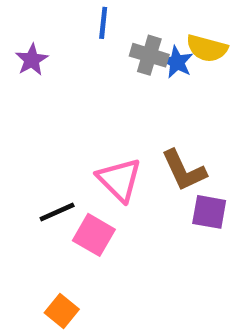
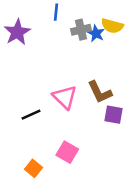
gray cross: (149, 55) -> (81, 30), turned -30
purple star: (32, 60) -> (17, 32), size x1.5
pink square: (94, 235) -> (67, 152), moved

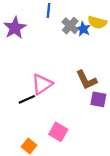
gray cross: (81, 30) -> (70, 26), turned -35
pink triangle: (65, 97) -> (42, 84), moved, turned 40

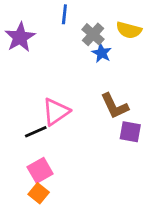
blue star: (83, 29) -> (102, 53), moved
pink square: (58, 132) -> (40, 170), moved, turned 30

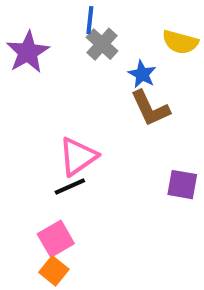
gray cross: (93, 34) -> (102, 44), moved
brown L-shape: (115, 106) -> (150, 108), moved
black line: (36, 132) -> (70, 187), moved

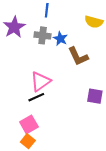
gray cross: (102, 44) -> (43, 35), moved, turned -35
blue star: (142, 74) -> (60, 39), moved

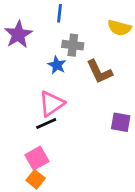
gray cross: (43, 35) -> (73, 45), moved
blue star: (60, 39) -> (57, 65), moved

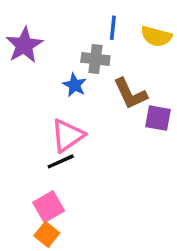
blue line: (60, 13) -> (113, 28), moved
purple square: (121, 122) -> (158, 118), moved

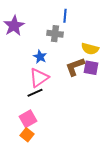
yellow semicircle: (156, 36) -> (90, 49), moved
blue star: (75, 85) -> (40, 57), moved
brown L-shape: (130, 94) -> (75, 67), moved, turned 95

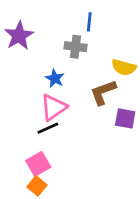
purple square: (91, 68) -> (125, 118), moved

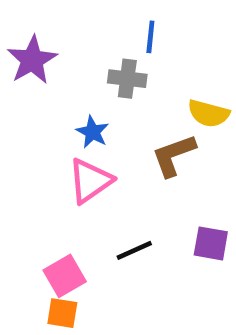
purple square: (125, 118) -> (211, 243), moved
black line: (48, 128) -> (134, 250), moved
orange square: (37, 186) -> (62, 313), turned -30

